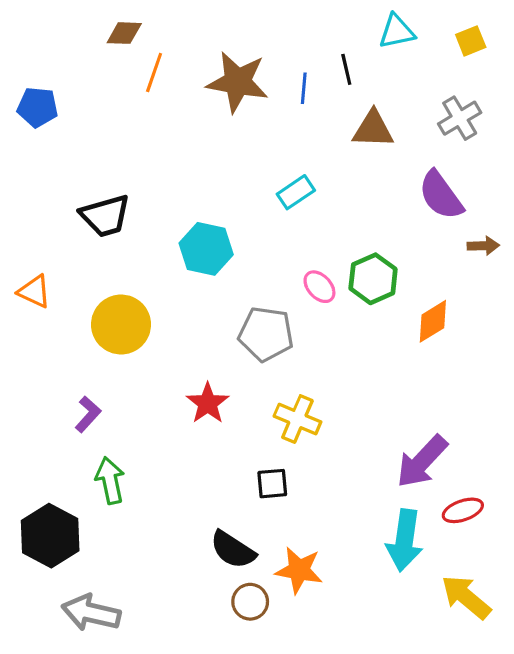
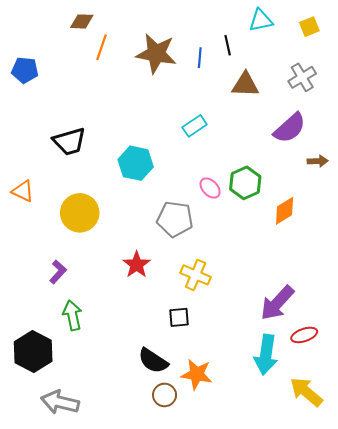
purple semicircle: (441, 195) -> (290, 128), turned -96

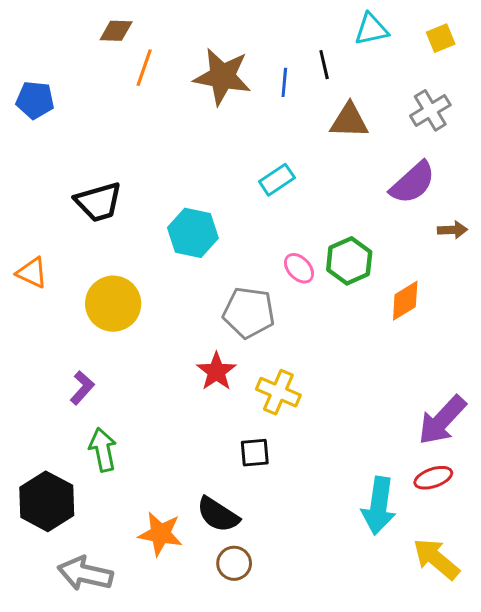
red star: (137, 265) -> (216, 372), moved
purple arrow: (277, 303) -> (442, 420), moved
orange star: (197, 374) -> (160, 534), moved

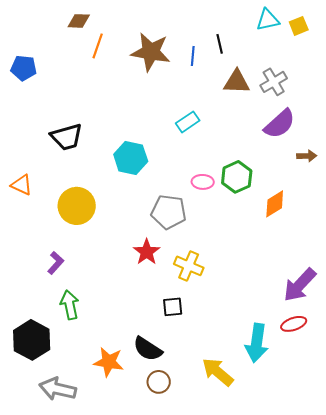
cyan triangle: (371, 29) -> (268, 20), moved
gray cross: (430, 110) -> (274, 82), moved
pink ellipse: (299, 268) -> (203, 182), turned -45
yellow arrow: (436, 559) -> (218, 372), moved

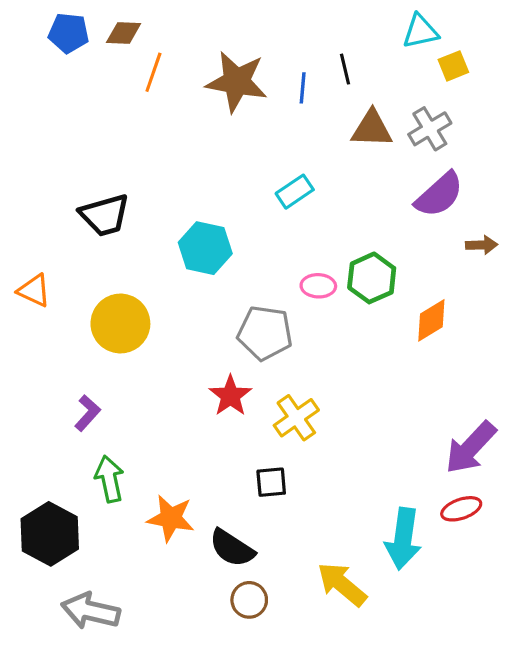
yellow square: (299, 26) -> (453, 66), moved
blue pentagon: (24, 68) -> (69, 33), moved
yellow cross: (189, 266) -> (296, 418), turned 32
orange star: (109, 362) -> (171, 518), moved

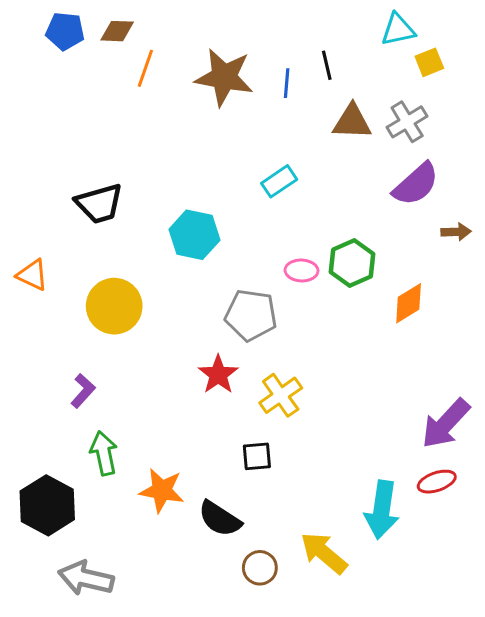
brown circle: (249, 600) -> (260, 568), moved

